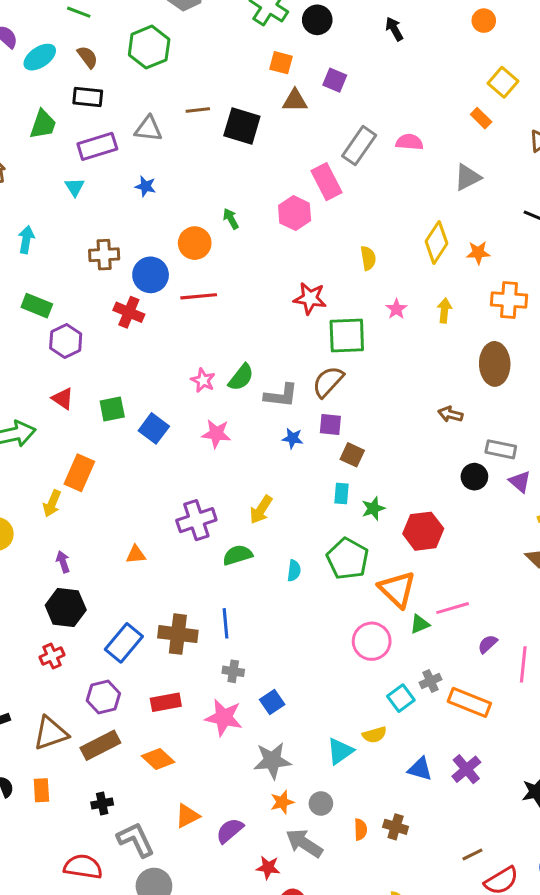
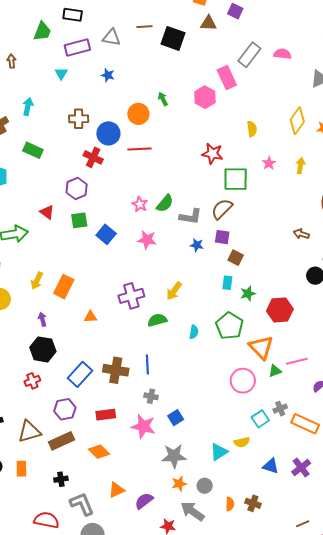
purple hexagon: (66, 341) -> (77, 188), moved
orange rectangle: (79, 473) -> (64, 287), moved

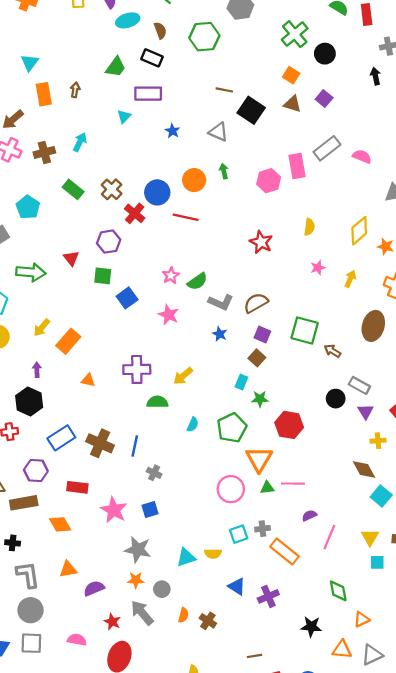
gray triangle: (111, 37) -> (218, 132), moved
brown cross: (79, 119) -> (112, 189), moved, turned 30
green square: (236, 179) -> (305, 331), moved
purple square: (222, 237) -> (262, 334), moved
gray cross: (151, 396) -> (154, 473), moved

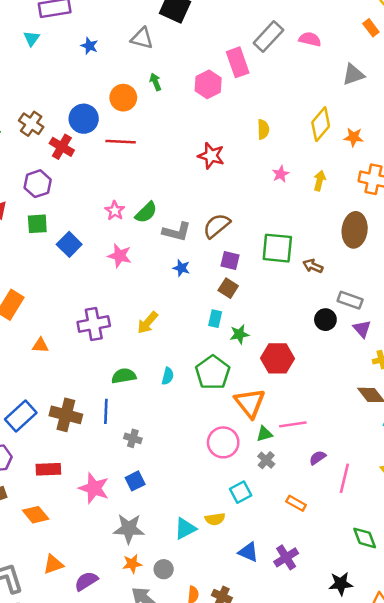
green semicircle: (157, 402) -> (124, 376), moved
gray cross: (262, 529) -> (266, 460), moved, turned -32
orange rectangle: (285, 552) -> (296, 503), size x0.6

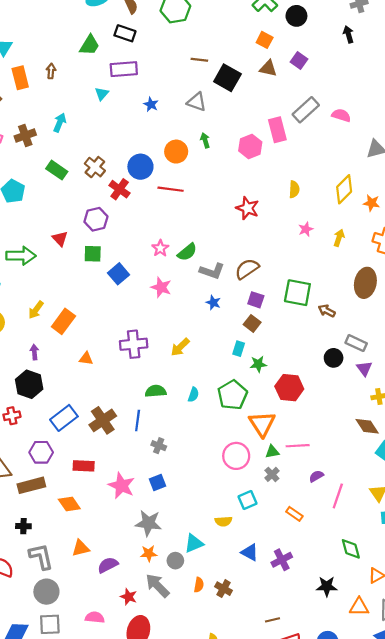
brown cross: (66, 415) -> (103, 420), turned 36
cyan triangle: (185, 529) -> (194, 543), moved

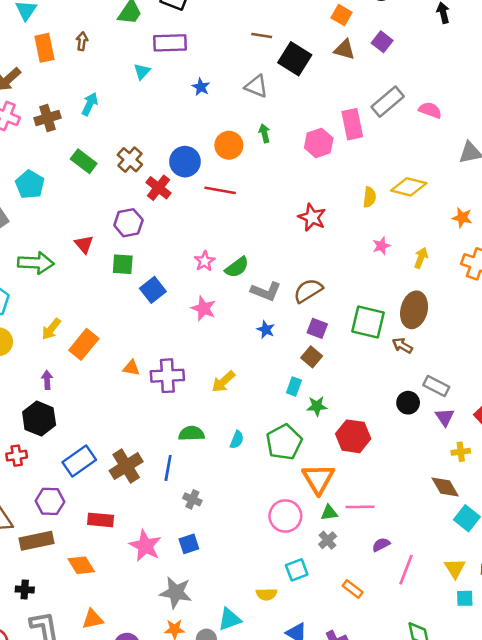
yellow diamond: (344, 189) -> (409, 187), moved, turned 56
brown ellipse: (365, 283) -> (414, 310), moved
orange triangle: (86, 359) -> (131, 368), moved

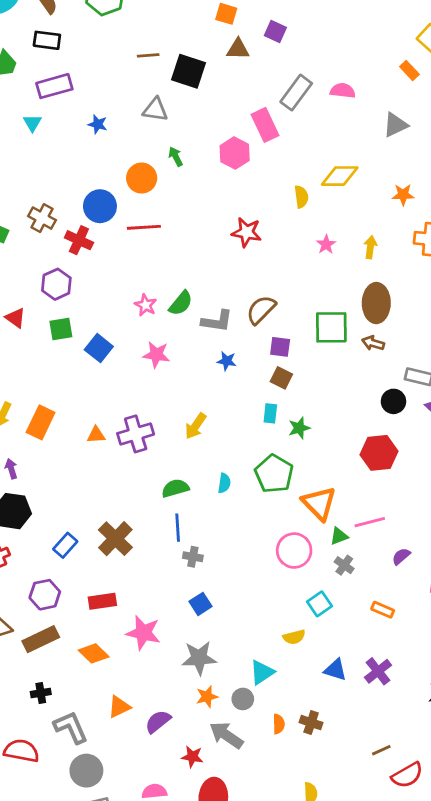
red hexagon: (353, 436) -> (379, 453), moved
blue rectangle: (79, 461) -> (65, 545), size x0.7
blue line: (168, 468) -> (178, 528), moved
pink star: (145, 546) -> (143, 633), moved

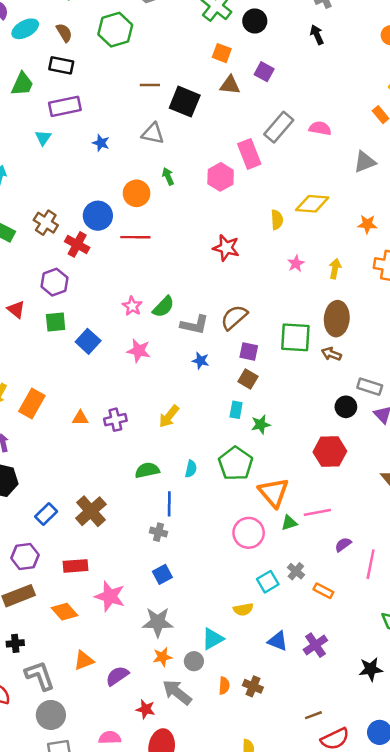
purple cross: (136, 434) -> (115, 420), size x0.7
blue line: (178, 528) -> (169, 504), moved
gray cross: (344, 565) -> (296, 571), moved

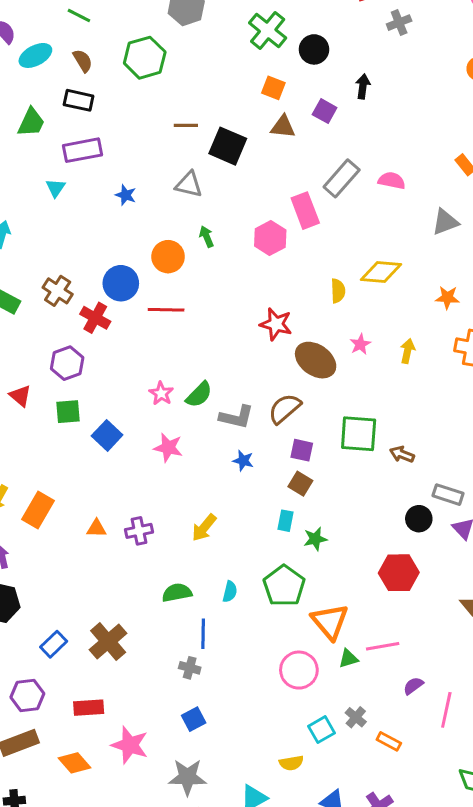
black arrow: (317, 35) -> (363, 86), moved, turned 30
brown ellipse: (337, 319) -> (316, 360), moved, turned -60

